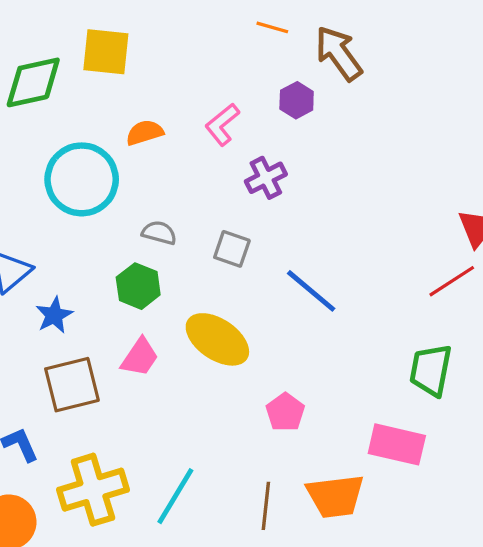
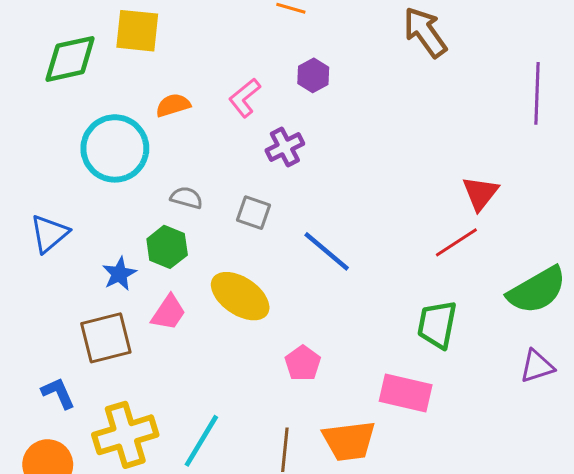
brown arrow: (339, 53) -> (425, 32), moved
blue star: (54, 315) -> (119, 274), moved

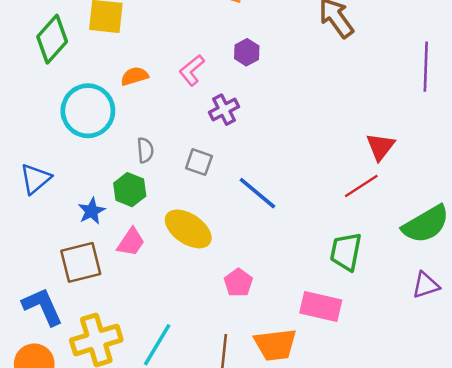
green diamond: (70, 59) -> (52, 39), turned -36
gray semicircle: (186, 198) -> (145, 150), turned 70
blue L-shape: (58, 393) -> (43, 307), size x1.5

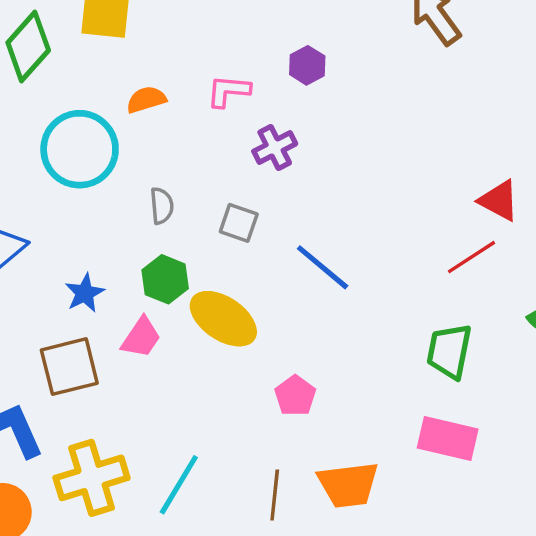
pink L-shape: (192, 70) -> (228, 91), turned 44
red triangle: (380, 147) -> (499, 201), turned -40
green hexagon: (130, 190) -> (165, 279), moved
pink rectangle: (321, 307) -> (448, 439), moved

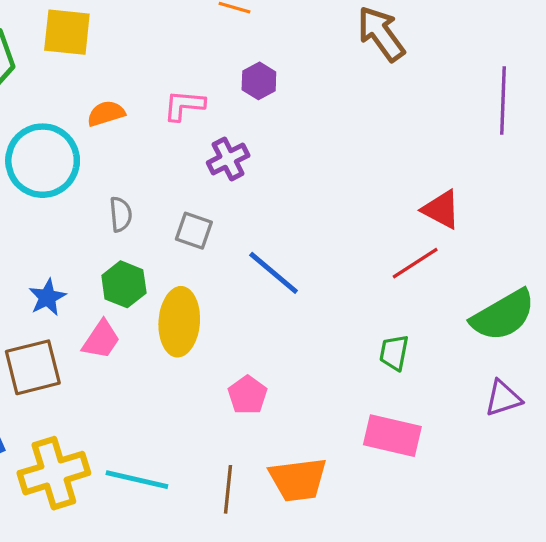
yellow ellipse: (223, 319) -> (179, 322), turned 60
green trapezoid: (449, 351) -> (394, 353), size x0.7
cyan line: (179, 485) -> (137, 480), turned 72

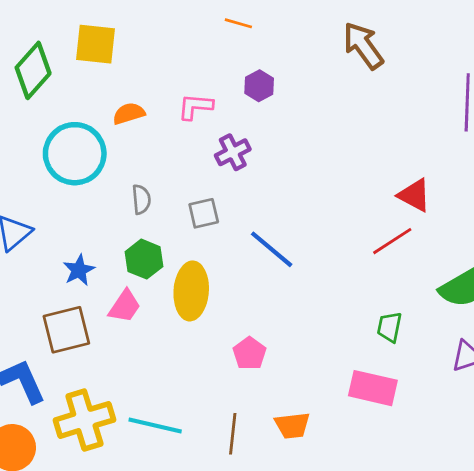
gray square: (194, 231) -> (204, 213), turned -32
green trapezoid: (394, 353) -> (389, 327), moved
orange trapezoid: (298, 480) -> (292, 425), size x0.7

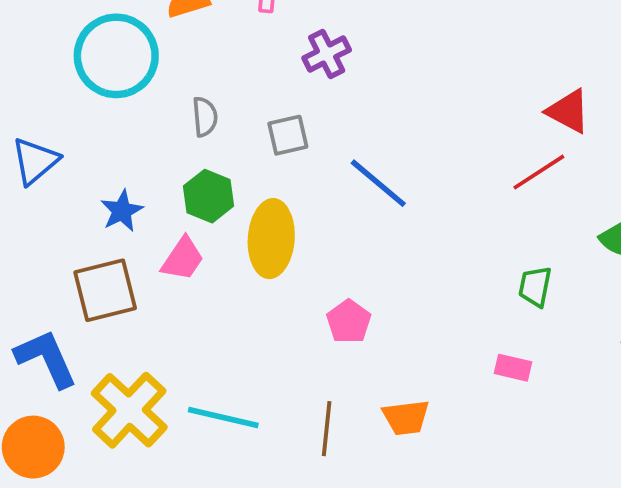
pink rectangle: (373, 388) -> (513, 368), size x0.6
yellow cross: (84, 420) -> (129, 410), turned -30

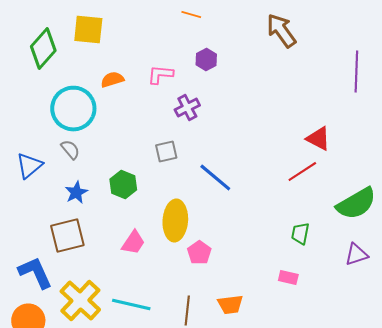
gray semicircle: (205, 117) -> (70, 150), moved, turned -35
yellow ellipse: (271, 239) -> (175, 220), moved
pink trapezoid: (183, 259) -> (133, 242), moved

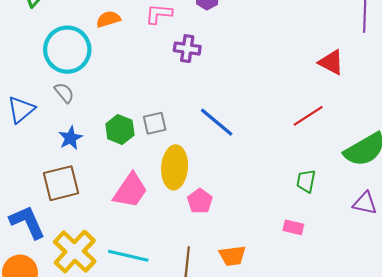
purple cross: (187, 108) -> (187, 49), turned 35
red triangle: (318, 138) -> (331, 62), moved
gray square: (166, 152) -> (155, 123), moved
pink trapezoid: (133, 242) -> (130, 191), size x1.4
purple triangle: (356, 254) -> (365, 203), turned 30

